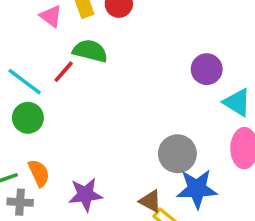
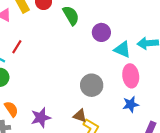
green semicircle: (90, 51) -> (71, 15), moved, turned 54
blue star: (197, 189) -> (131, 104), moved, size x0.7

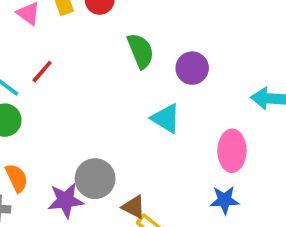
green semicircle: (71, 15) -> (141, 51), moved
cyan triangle: (122, 49) -> (166, 118), moved
gray circle: (92, 85) -> (95, 179), moved

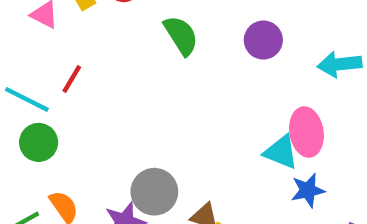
purple circle: (192, 68) -> (263, 40), moved
cyan triangle: (166, 118) -> (281, 152), moved

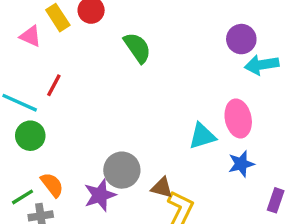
purple circle: (263, 40) -> (241, 39), moved
cyan triangle: (281, 152) -> (202, 136), moved, turned -36

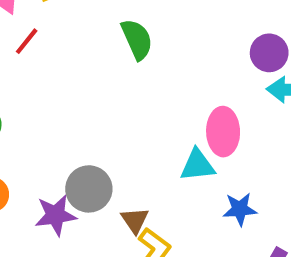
red line: (54, 85) -> (27, 41), moved
pink ellipse: (238, 119) -> (223, 132), moved
brown triangle: (162, 188) -> (135, 220), turned 30

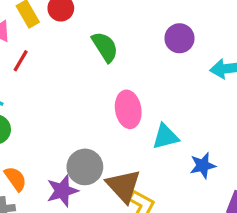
purple circle: (269, 53) -> (179, 38), moved
pink ellipse: (223, 132) -> (128, 109), moved
brown triangle: (135, 220) -> (124, 186), size x1.6

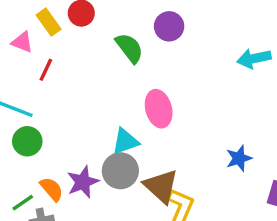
purple circle: (179, 38) -> (169, 26), moved
cyan triangle: (165, 137) -> (125, 141), moved
purple star: (62, 191) -> (83, 182), moved

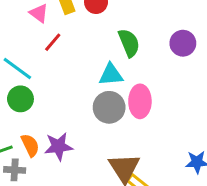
purple circle: (169, 26) -> (183, 43), moved
cyan triangle: (125, 141) -> (111, 75), moved
gray circle: (120, 171) -> (109, 107), moved

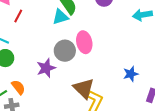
cyan triangle: (111, 75) -> (60, 17), moved
purple star: (58, 146) -> (46, 68), moved

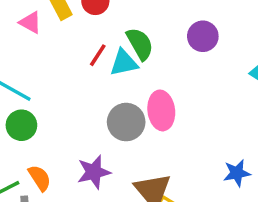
red line: (18, 16) -> (98, 55), moved
purple star: (46, 68) -> (94, 172), moved

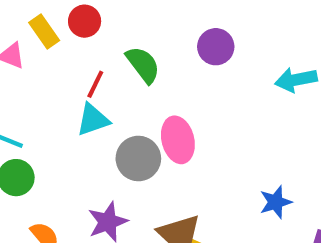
cyan triangle: (124, 63) -> (93, 120), moved

